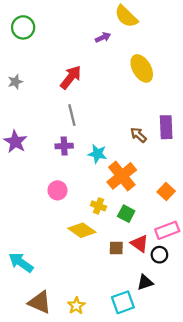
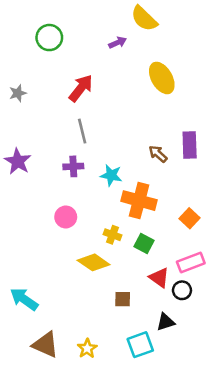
green circle: (23, 27) -> (49, 38), moved
orange cross: (122, 176) -> (139, 201), turned -36
brown square: (116, 248) -> (123, 299), moved

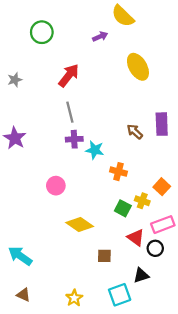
purple cross: (73, 166) -> (74, 139), moved
orange cross: (139, 201) -> (119, 172), size x0.6
yellow cross: (112, 235) -> (142, 201), moved
brown triangle: (45, 345) -> (23, 295), moved, size x0.6

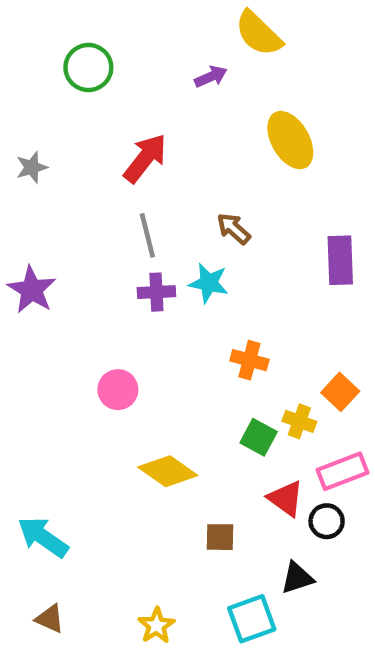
brown arrow: (135, 132) -> (234, 229), moved
cyan star: (95, 150) -> (209, 283), moved

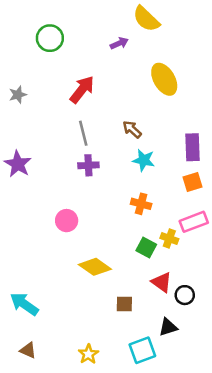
cyan star: (209, 283) -> (144, 160), moved
orange square: (340, 392) -> (192, 182), moved, turned 30
pink rectangle: (342, 471) -> (194, 222), moved

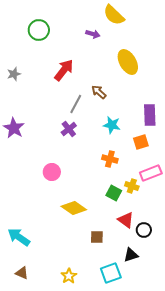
purple arrow: (119, 43) -> (93, 34), turned 40
brown arrow: (132, 129) -> (99, 92), moved
gray line: (83, 133) -> (76, 104), moved, turned 42
purple cross: (88, 165) -> (69, 129), turned -35
orange square: (192, 182) -> (141, 142), moved

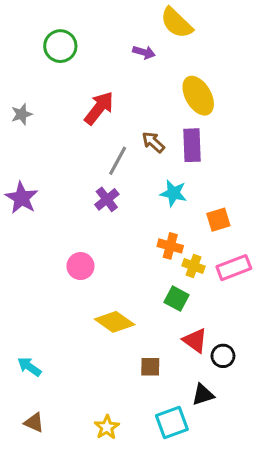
purple rectangle: (150, 115) -> (192, 145), moved
yellow cross: (132, 186) -> (194, 266), moved
cyan arrow: (19, 237) -> (29, 367), size x0.7

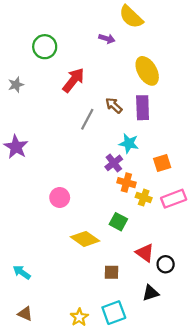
green circle: (60, 46) -> (45, 47), moved
purple cross: (107, 199) -> (114, 163), moved
green square: (177, 299) -> (118, 222), moved
cyan square: (172, 423) -> (114, 313), moved

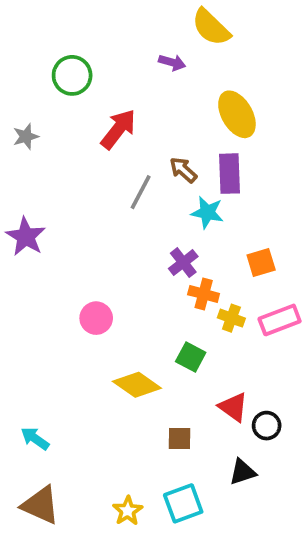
cyan star: (129, 143) -> (207, 212), moved
brown triangle: (25, 314) -> (41, 505), size x1.6

